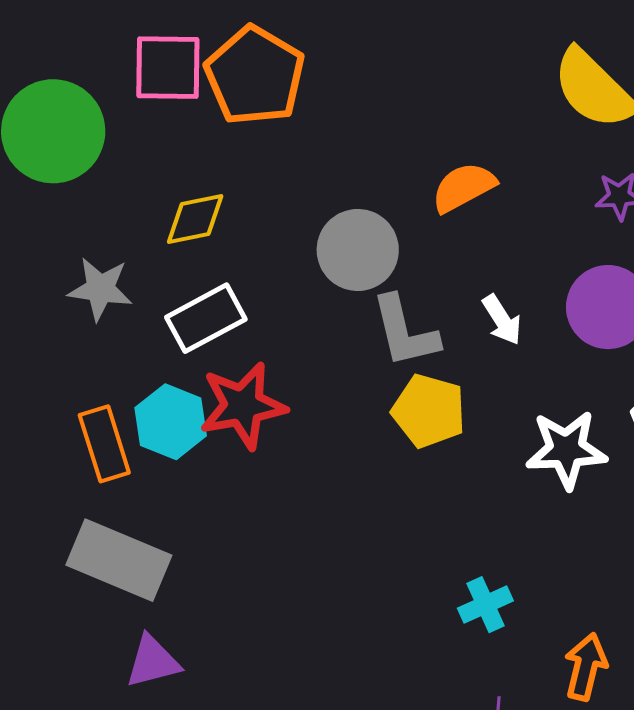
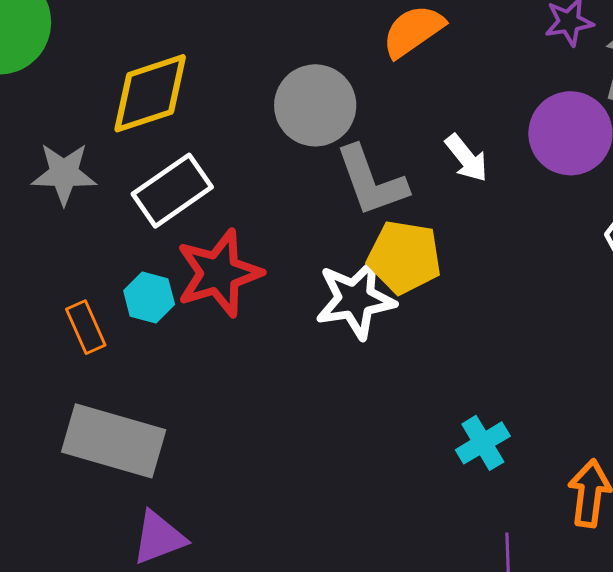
yellow diamond: (195, 219) -> (150, 93), size x1.4
cyan hexagon: (171, 422) -> (149, 297), size x0.7
orange rectangle: (104, 444) -> (86, 327), size x0.7
white star: (566, 450) -> (355, 299), moved

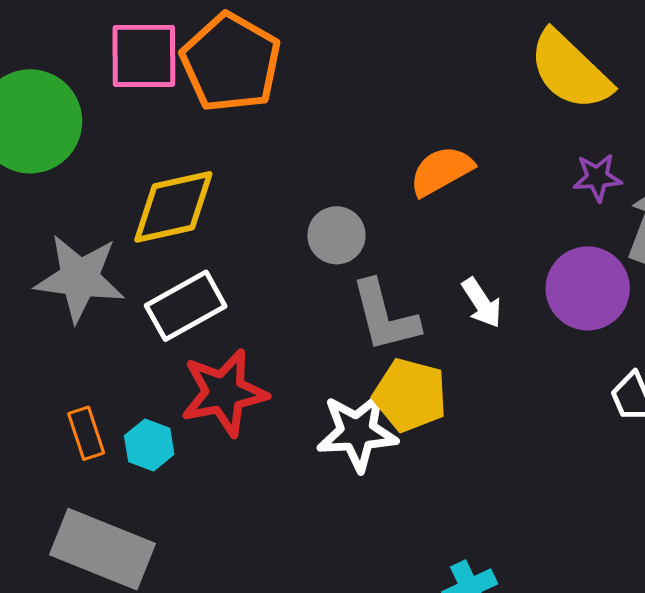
gray circle: (315, 105) -> (336, 235), size x0.7
gray star: (64, 174) -> (80, 278), size x1.4
cyan hexagon: (149, 297) -> (149, 445), moved

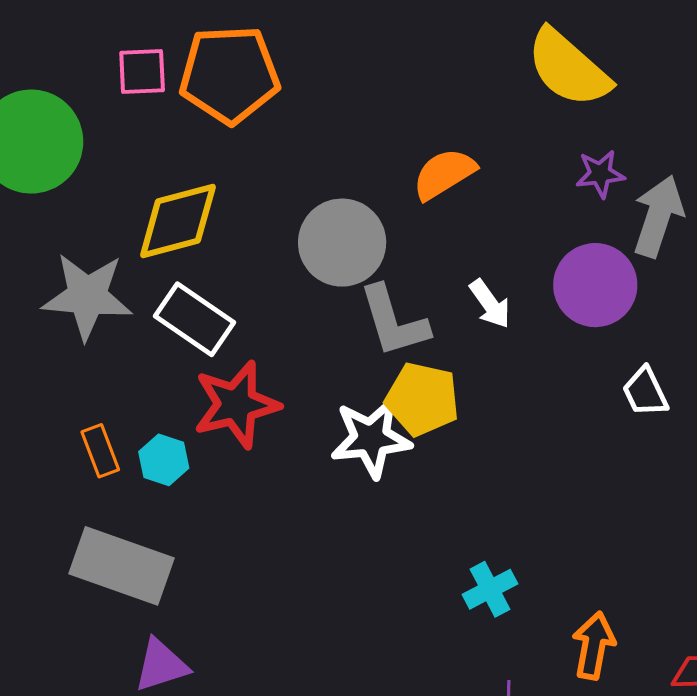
pink square: (144, 56) -> (142, 71), size x0.7
orange pentagon: (231, 63) -> (229, 74), turned -30
gray circle: (336, 235) -> (342, 243), size x1.5
white rectangle: (186, 306) -> (194, 319), turned 66

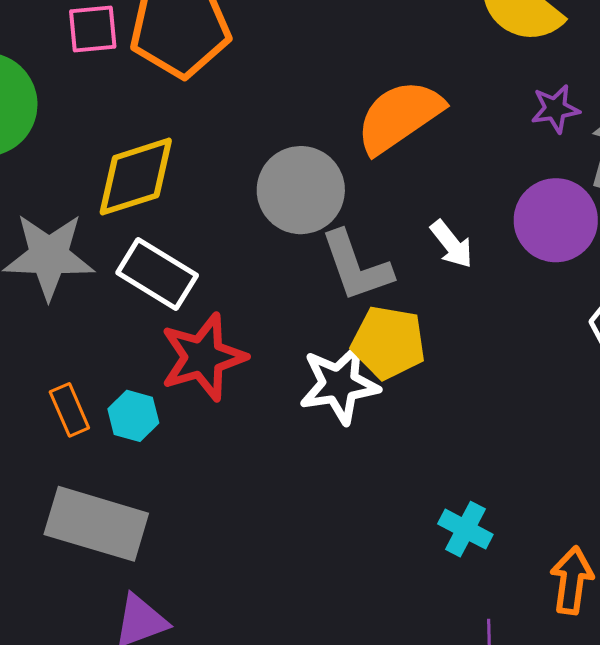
orange semicircle: (444, 174) -> (399, 117), size x1.4
cyan cross: (490, 589) -> (465, 529), turned -32

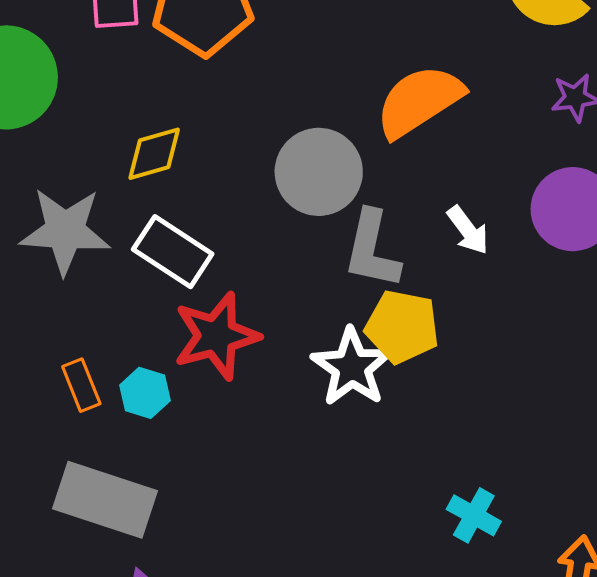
yellow diamond: (136, 177) -> (154, 154), size x0.7
gray L-shape: (356, 266) -> (372, 250), turned 30
white star: (339, 384) -> (352, 367), turned -30

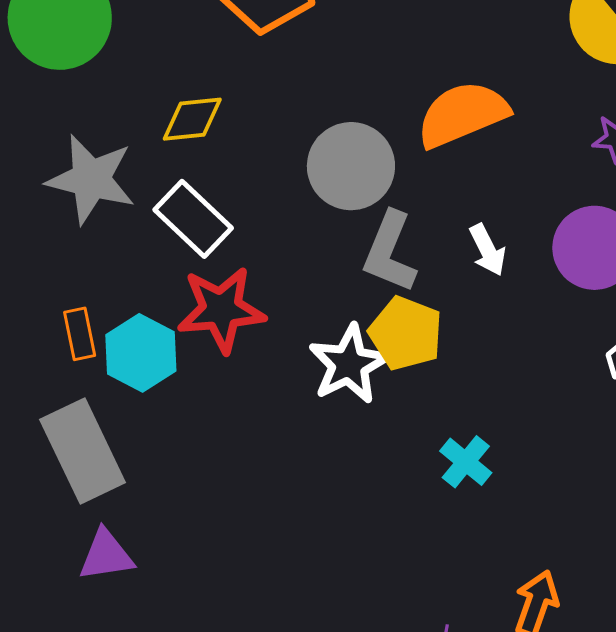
cyan hexagon: (145, 393) -> (141, 353), size x1.5
gray rectangle: (105, 500) -> (83, 451), turned 36
cyan cross: (474, 515) -> (466, 462), moved

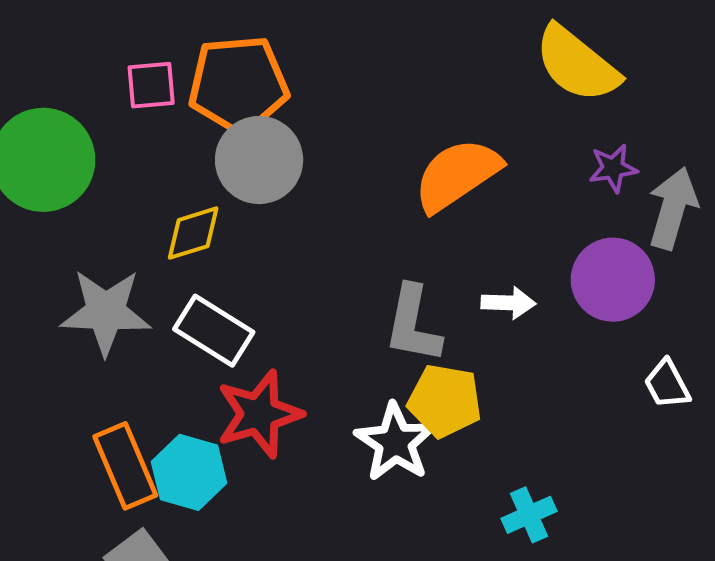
gray circle: (351, 166) -> (259, 160), moved
white arrow: (488, 250) -> (508, 303), turned -50
orange rectangle: (80, 334) -> (125, 466), size x1.6
cyan cross: (466, 462) -> (529, 515), turned 38

